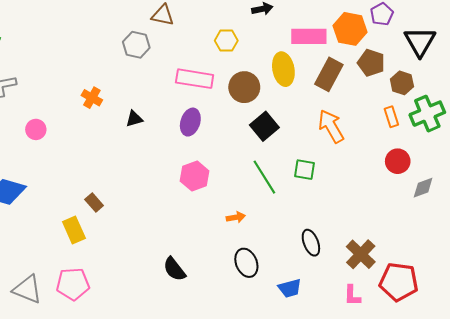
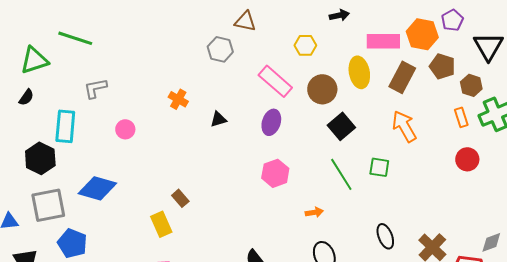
pink rectangle: (195, 79) -> (275, 81), turned 32
gray diamond: (423, 188) -> (491, 242), moved

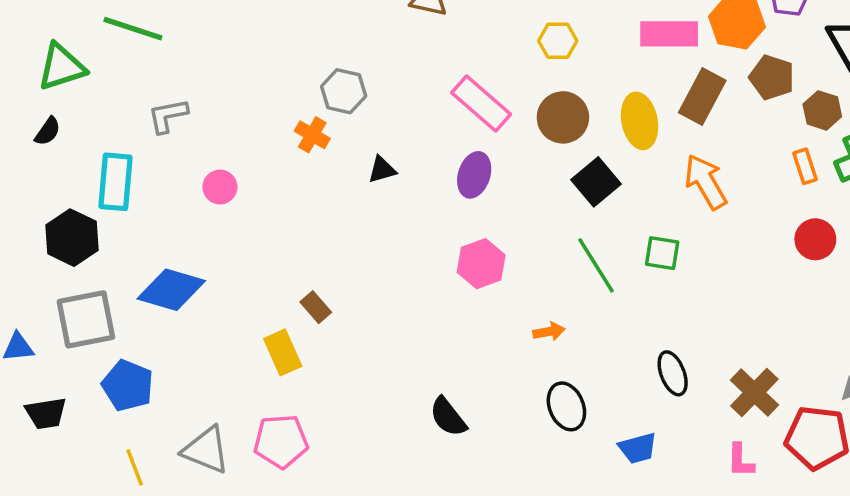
yellow hexagon: (305, 45) -> (558, 41), moved
gray hexagon: (220, 49) -> (344, 91), moved
yellow ellipse: (359, 72) -> (640, 121), moved

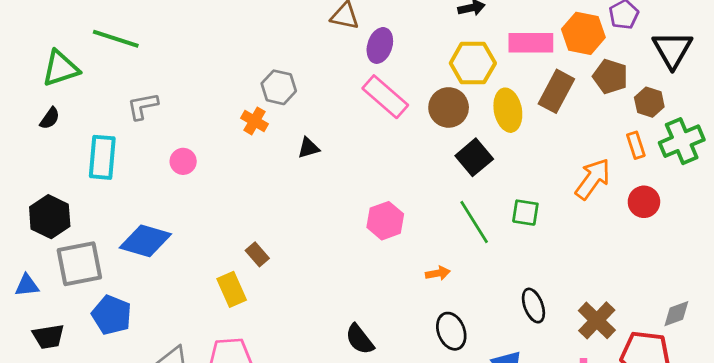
yellow hexagon: (558, 41) -> (473, 63), moved, size x1.5
purple ellipse: (474, 175) -> (380, 45), moved
orange arrow: (706, 182) -> (593, 179), moved, turned 66
black hexagon: (72, 238) -> (50, 217), moved

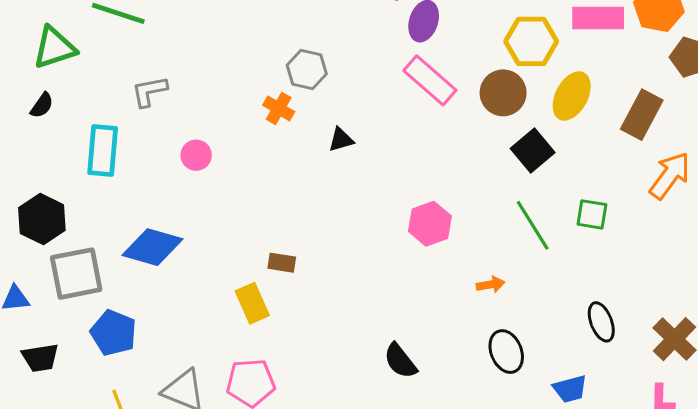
brown rectangle: (556, 91) -> (642, 115), moved
yellow ellipse: (508, 110) -> (572, 96), turned 39
brown rectangle: (257, 254) -> (282, 263), turned -40

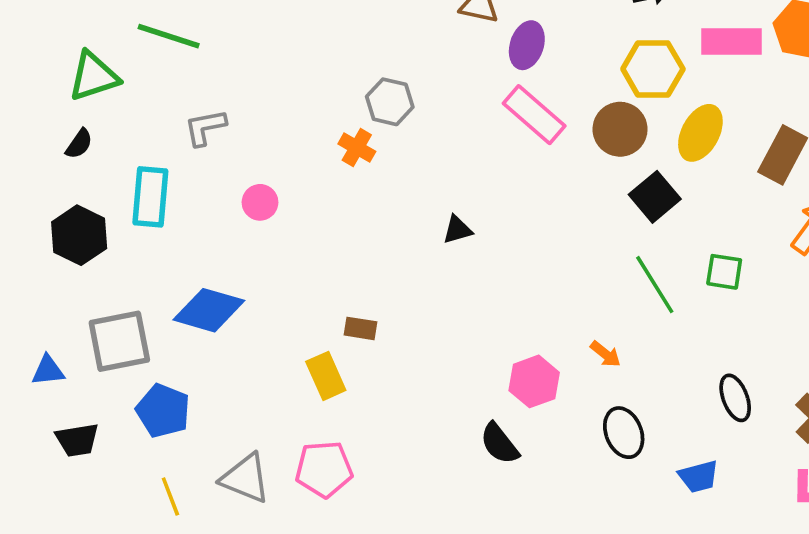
black triangle: (341, 140) -> (457, 230), moved
black hexagon: (42, 219) -> (79, 235), moved
pink hexagon: (430, 224) -> (534, 381), moved
orange arrow: (491, 285) -> (605, 354), turned 48

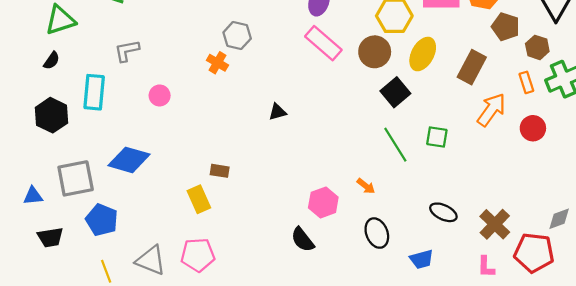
black ellipse: (735, 398) -> (443, 212), turned -44

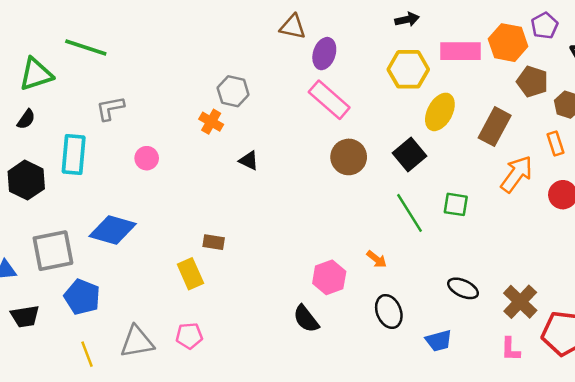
brown circle: (375, 52) -> (349, 157), moved
black triangle: (277, 112) -> (249, 161), moved, turned 42
pink pentagon: (198, 255) -> (189, 336), size x0.7
gray triangle: (151, 260) -> (137, 342), turned -32

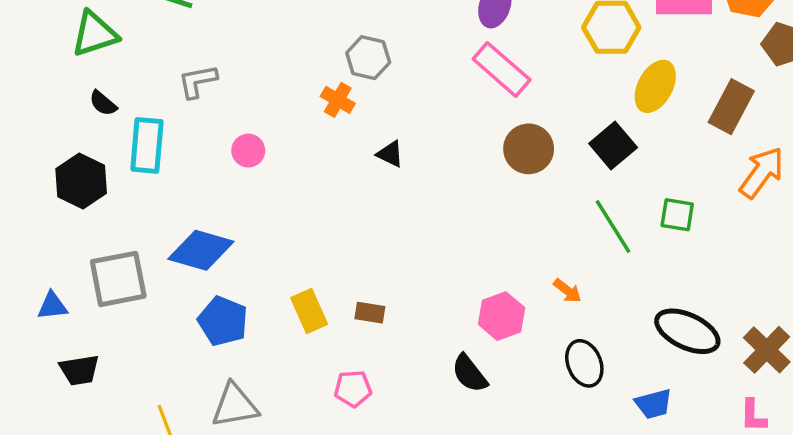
black semicircle: (26, 119) -> (103, 103), moved, turned 95
brown rectangle: (214, 242) -> (370, 313), moved
black ellipse: (463, 288) -> (687, 331), size x1.5
blue pentagon: (82, 297) -> (223, 321), moved
pink pentagon: (189, 336) -> (353, 389), moved

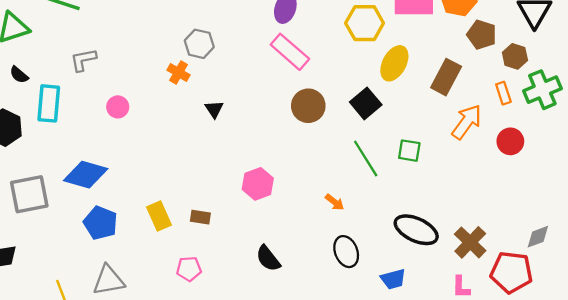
black triangle: (390, 154) -> (214, 109), turned 30
pink hexagon: (502, 316) -> (258, 184), moved

